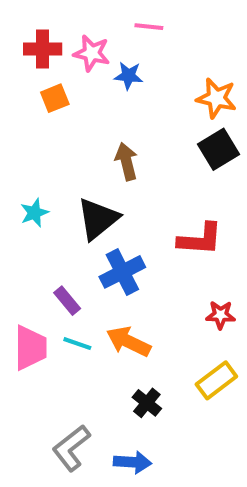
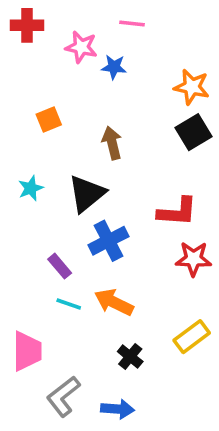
red cross: (43, 49) -> (27, 25), moved
orange square: (55, 98) -> (49, 119), moved
red star: (220, 315) -> (194, 259), moved, size x1.4
pink trapezoid: (30, 348) -> (27, 351), moved

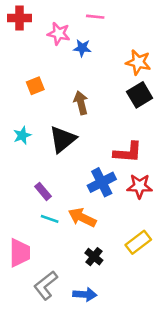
blue cross: (108, 241) -> (102, 182), moved

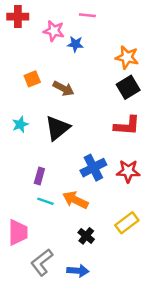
brown arrow: (81, 103) -> (63, 88), moved, turned 132
red L-shape: (128, 152) -> (127, 126), moved
purple rectangle: (43, 191) -> (39, 176), turned 56

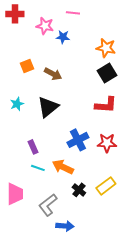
purple rectangle: (39, 176) -> (33, 147), turned -40
black cross: (86, 236) -> (79, 190), moved
gray L-shape: (42, 262) -> (48, 205), moved

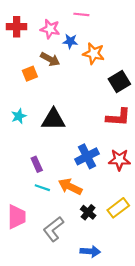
red cross: (15, 14) -> (17, 27), moved
orange star: (106, 48) -> (94, 54), moved
brown arrow: (53, 74) -> (50, 59), moved
black triangle: (48, 107) -> (53, 120), turned 40
blue arrow: (65, 226) -> (90, 251), moved

